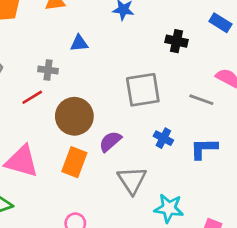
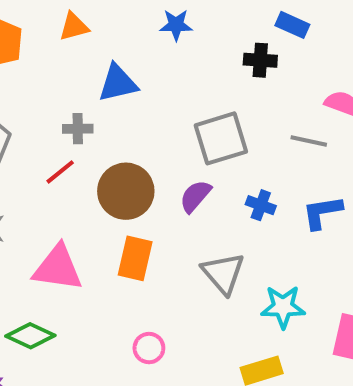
blue rectangle: (220, 23) -> (292, 25), moved
blue triangle: (79, 43) -> (118, 83), size x1.5
purple semicircle: (110, 141) -> (195, 196), moved

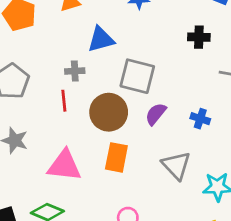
black cross: (260, 60) -> (199, 37), moved
gray square: (221, 138) -> (137, 76), moved, turned 33
red line: (60, 172) -> (64, 101), turned -55

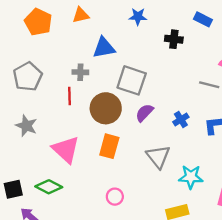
black cross: (199, 37) -> (174, 39), moved
blue cross: (200, 119) -> (181, 119), turned 35
pink triangle: (64, 166) -> (66, 150), turned 32

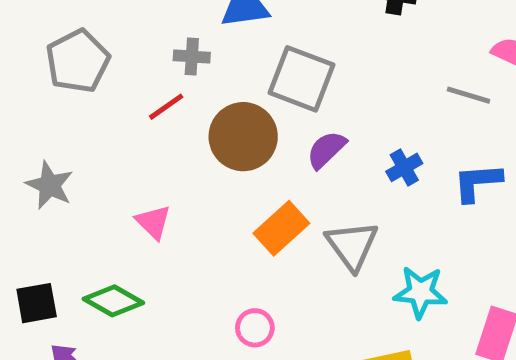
red line: (69, 96) -> (166, 107), turned 54
gray star: (26, 126) -> (50, 185), moved
orange rectangle: (109, 146) -> (281, 228), moved, turned 30
pink triangle: (66, 150) -> (153, 222), size x0.6

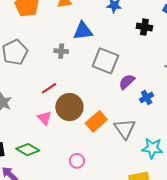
red line: (166, 107) -> (49, 88), moved
brown circle: (243, 137) -> (69, 107), moved
purple semicircle: (326, 150) -> (127, 82), moved
pink circle: (255, 328) -> (77, 161), moved

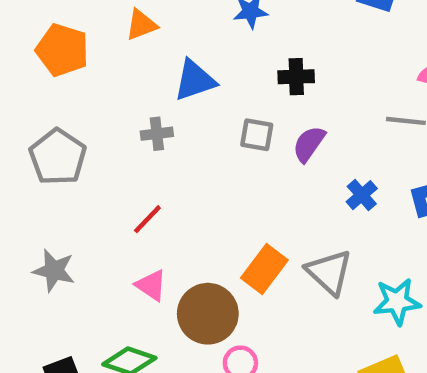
black cross: (144, 27) -> (296, 77), moved
gray square: (105, 61) -> (257, 135), size x0.6
purple semicircle: (127, 82) -> (309, 144), moved
brown circle: (69, 107) -> (208, 314), moved

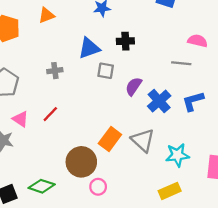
blue triangle: (195, 80) -> (89, 48), moved
purple semicircle: (309, 144) -> (134, 86), moved
blue cross: (362, 195) -> (159, 101), size x1.5
pink triangle: (151, 285) -> (21, 119), moved

